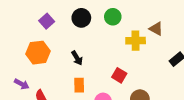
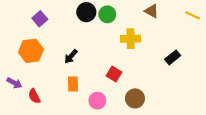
black circle: (81, 18) -> (86, 12), moved
brown triangle: (156, 29) -> (152, 11), moved
black arrow: (77, 58) -> (71, 56), turned 72

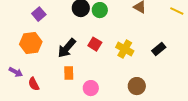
yellow cross: (131, 39) -> (125, 49), moved, turned 30
black arrow: (71, 56) -> (67, 48), size x1.5
red square: (114, 74) -> (95, 44), moved
brown circle: (135, 98) -> (137, 86), moved

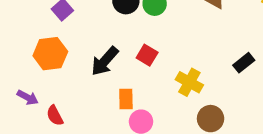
yellow cross: (125, 49) -> (189, 82), moved
orange rectangle: (69, 73) -> (126, 99), moved

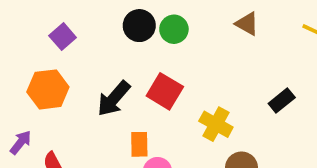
red square: (147, 55) -> (165, 91), size x1.4
purple arrow: (28, 97) -> (21, 142), turned -80

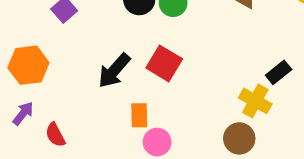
orange hexagon: (48, 89) -> (28, 65), moved
yellow cross: (216, 124) -> (255, 101), moved

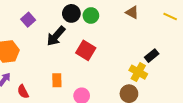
black arrow: (114, 71) -> (56, 36), moved
orange rectangle: (139, 115) -> (57, 80), moved

